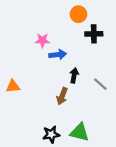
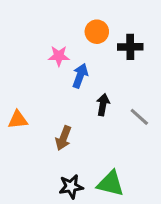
orange circle: (78, 14) -> (97, 32), moved
blue arrow: (58, 55) -> (80, 76), turned -63
brown arrow: (62, 96) -> (63, 138), moved

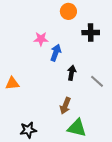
orange circle: (97, 32) -> (68, 11), moved
brown arrow: (63, 138) -> (65, 106), moved
black star: (71, 187) -> (28, 130), moved

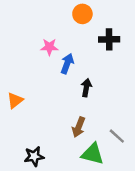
gray line: (97, 81) -> (117, 136), moved
orange triangle: (12, 83) -> (15, 100), turned -32

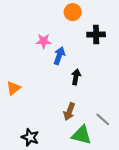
black star: (34, 156) -> (30, 137), turned 30

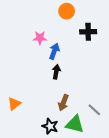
black arrow: (76, 77) -> (56, 72), moved
orange triangle: (13, 88) -> (14, 104), moved
black star: (30, 137) -> (50, 126), moved

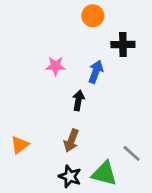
pink star: (40, 38) -> (56, 66), moved
blue arrow: (54, 51) -> (96, 72), moved
brown arrow: (63, 103) -> (71, 141), moved

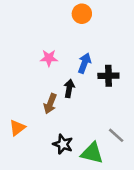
black cross: (123, 44) -> (108, 76), moved
brown arrow: (71, 141) -> (50, 104), moved
black star: (70, 176) -> (63, 144), moved

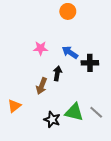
blue arrow: (84, 63) -> (70, 52), turned -77
green triangle: (92, 153) -> (74, 112), moved

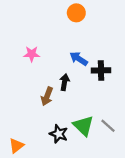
pink star: (41, 48) -> (32, 54), moved
orange triangle: (14, 106) -> (16, 146), moved
green triangle: (74, 112) -> (83, 126), turned 30

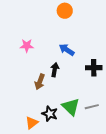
black cross: (101, 70) -> (94, 68), moved
gray line: (108, 126) -> (92, 107), turned -56
orange triangle: (16, 146) -> (32, 123), moved

